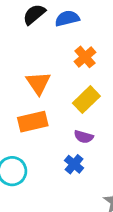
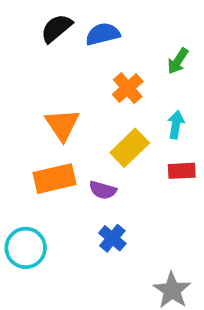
purple semicircle: (84, 137) -> (103, 190), moved

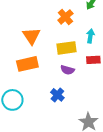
yellow rectangle: (130, 148) -> (66, 48), turned 36
purple semicircle: (103, 190) -> (67, 70), moved

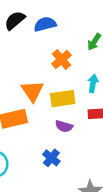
orange triangle: (31, 36) -> (32, 91), moved

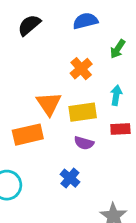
blue semicircle: (45, 24) -> (85, 21), moved

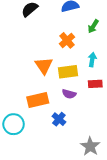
orange rectangle: (28, 135) -> (38, 100), moved

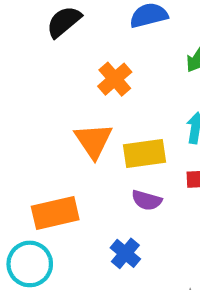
orange cross: (67, 40) -> (115, 79), moved
orange rectangle: (38, 100) -> (55, 213), moved

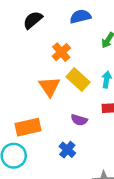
yellow rectangle: (144, 153) -> (78, 80), moved, turned 50

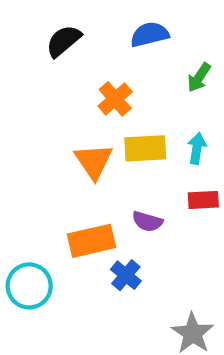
yellow rectangle: (78, 80) -> (145, 148), turned -45
orange rectangle: (28, 127) -> (91, 241), moved

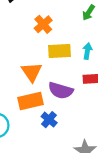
orange triangle: (94, 161) -> (32, 72), moved
purple semicircle: (147, 221) -> (61, 91), size x1.5

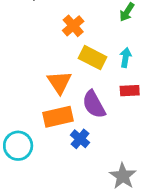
yellow rectangle: (60, 51) -> (92, 58), turned 30
purple semicircle: (61, 91) -> (94, 104), turned 45

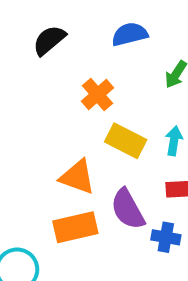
orange triangle: (59, 82) -> (77, 177), turned -36
blue cross: (80, 139) -> (166, 237), moved, turned -30

